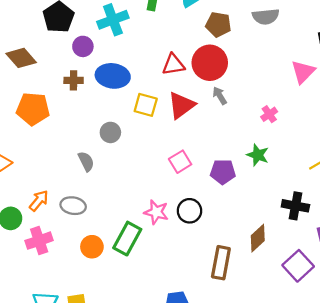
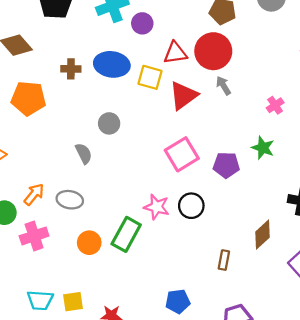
purple circle: (83, 46) -> (142, 23), moved
yellow square: (146, 105) -> (150, 77), moved
pink square: (180, 162) -> (182, 154), size x1.4
brown rectangle: (221, 263) -> (224, 260), size x0.6

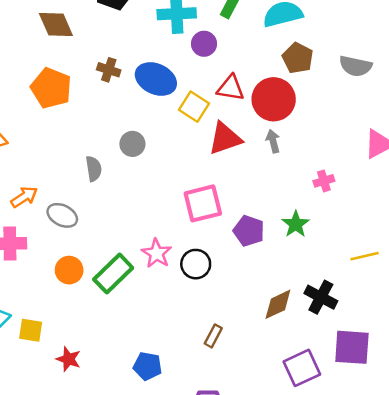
brown diamond: (262, 235) -> (278, 304), moved

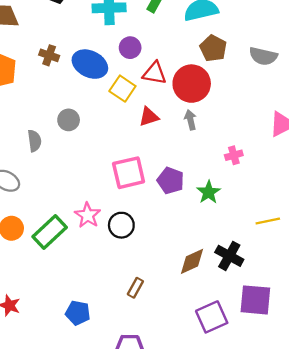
purple circle: (204, 44) -> (130, 48), moved
red triangle: (225, 138) -> (149, 117), size x0.7
purple pentagon: (249, 231) -> (171, 181), moved

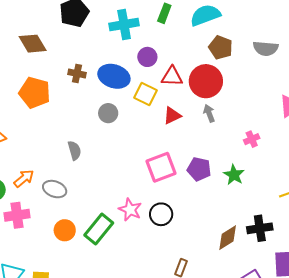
gray circle: (69, 120) -> (108, 113), moved
black cross: (229, 256) -> (260, 228), turned -30

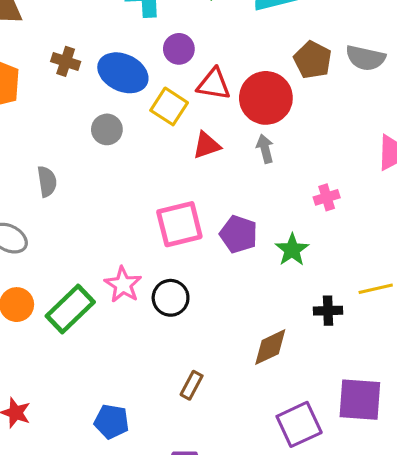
brown pentagon: (221, 47) -> (313, 60), moved
black cross: (260, 228) -> (328, 311), moved, size x0.7

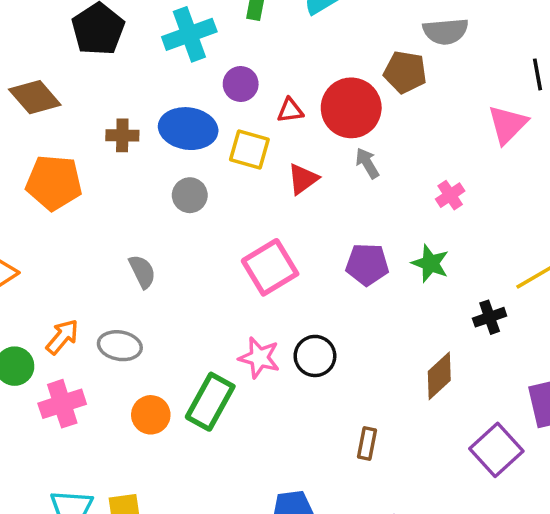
brown pentagon: (313, 60) -> (405, 72), moved
red triangle: (214, 84) -> (290, 110), size x0.7
pink square: (179, 224) -> (270, 267), moved

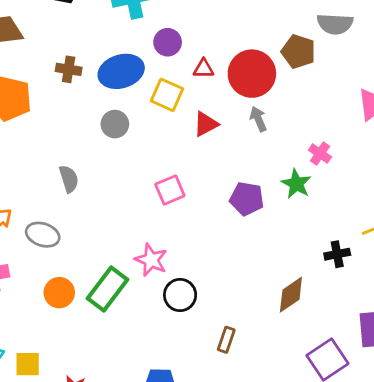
blue ellipse: (188, 129) -> (121, 71), turned -33
pink cross: (450, 195) -> (320, 154), turned -30
green star: (430, 263) -> (296, 184), moved
pink square: (270, 267) -> (170, 190), size x0.7
black circle: (315, 356) -> (180, 295), moved

